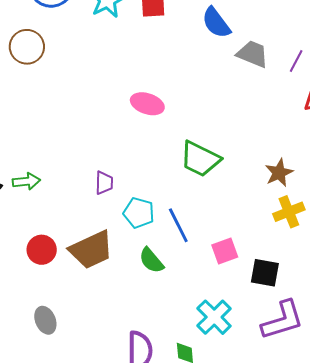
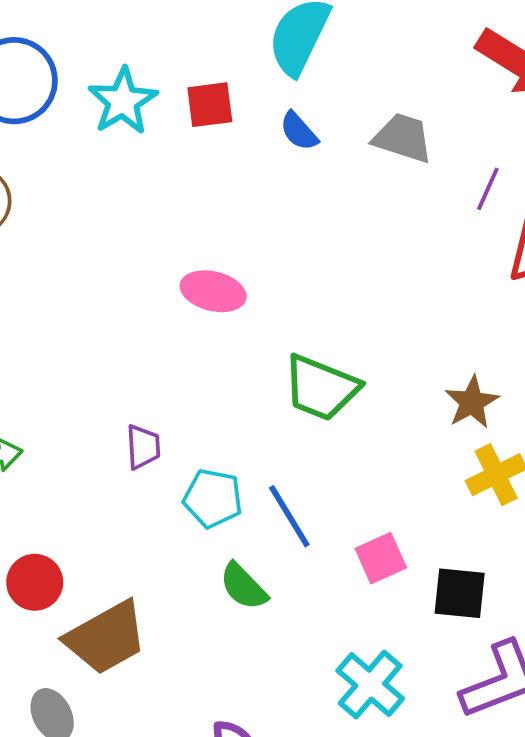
blue semicircle: (216, 23) -> (299, 131), moved, size x0.7
gray trapezoid: (253, 54) -> (403, 138), moved
brown trapezoid: (91, 250) -> (106, 638), moved

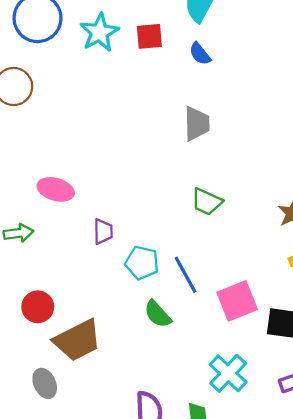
gray trapezoid: (403, 138) -> (197, 124), moved, turned 69
pink ellipse: (213, 291) -> (56, 189), moved
green trapezoid: (321, 388) -> (207, 202), size x0.7
pink square: (381, 558) -> (237, 301), size x1.4

